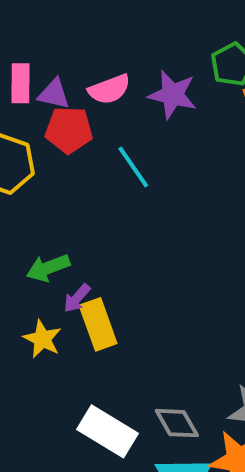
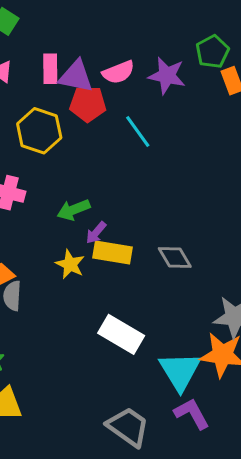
purple triangle: (54, 94) -> (76, 76), size x1.4
yellow rectangle: (98, 324) -> (113, 252), turned -60
gray diamond: (177, 423) -> (175, 257), moved

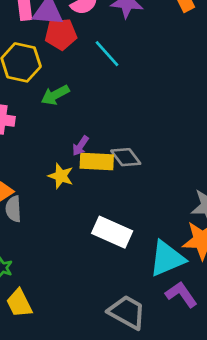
green arrow: (73, 210) -> (55, 95), moved
gray diamond: (175, 257) -> (126, 157), moved
cyan triangle: (180, 371) -> (167, 259), turned 45

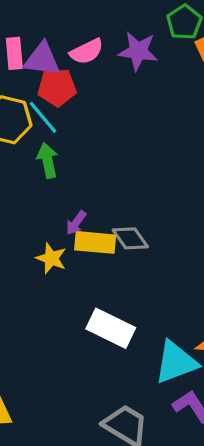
cyan line: (107, 54) -> (43, 117), moved
green arrow: (55, 95) -> (48, 160), turned 104

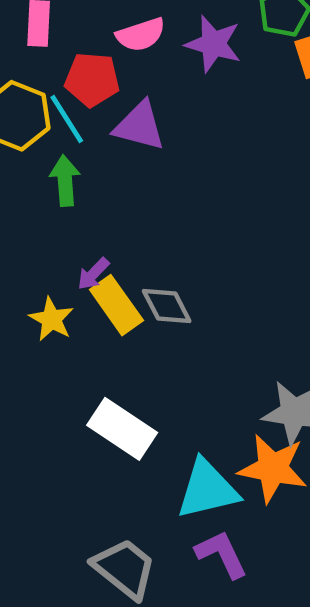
purple triangle: (42, 59) -> (139, 126), moved
yellow rectangle: (95, 242) -> (116, 305), turned 42

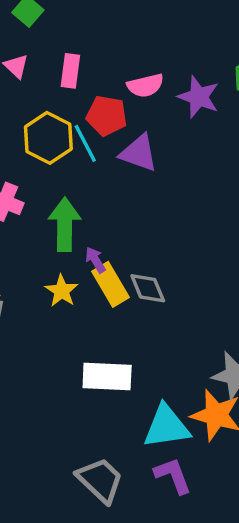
green arrow: (65, 181) -> (65, 224), moved, size x1.4
purple arrow: (93, 274) -> (95, 260), turned 100
white rectangle: (122, 429) -> (107, 377), turned -36

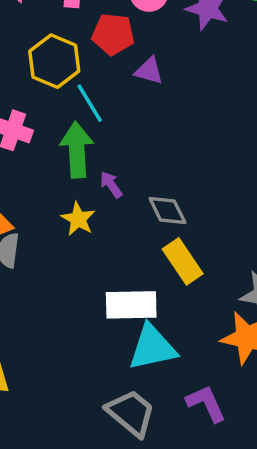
cyan line: (85, 143) -> (90, 103), moved
purple triangle: (139, 153) -> (149, 71), size x0.7
yellow rectangle: (111, 284) -> (183, 261), moved
cyan triangle: (166, 427) -> (152, 347), moved

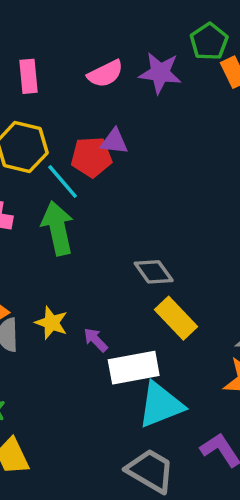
red pentagon: (113, 34) -> (91, 157), moved
purple arrow: (111, 185) -> (96, 340), moved
yellow star: (78, 219) -> (51, 323), moved

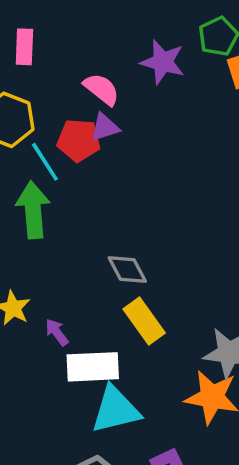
pink semicircle: (105, 74) -> (102, 89), moved, turned -123
purple triangle: (114, 141) -> (105, 127), turned -32

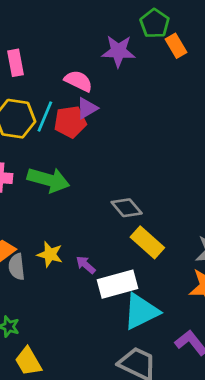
cyan line: (45, 162) -> (45, 116), moved, turned 68
green arrow: (33, 210) -> (49, 180), turned 123

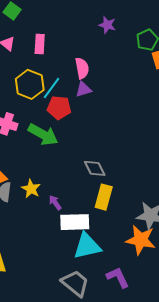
purple star: (118, 51) -> (107, 25), moved, size x0.7
pink semicircle: (78, 81) -> (82, 68), turned 40
red pentagon: (70, 122) -> (59, 108), moved
yellow rectangle: (147, 242) -> (104, 197), turned 50

